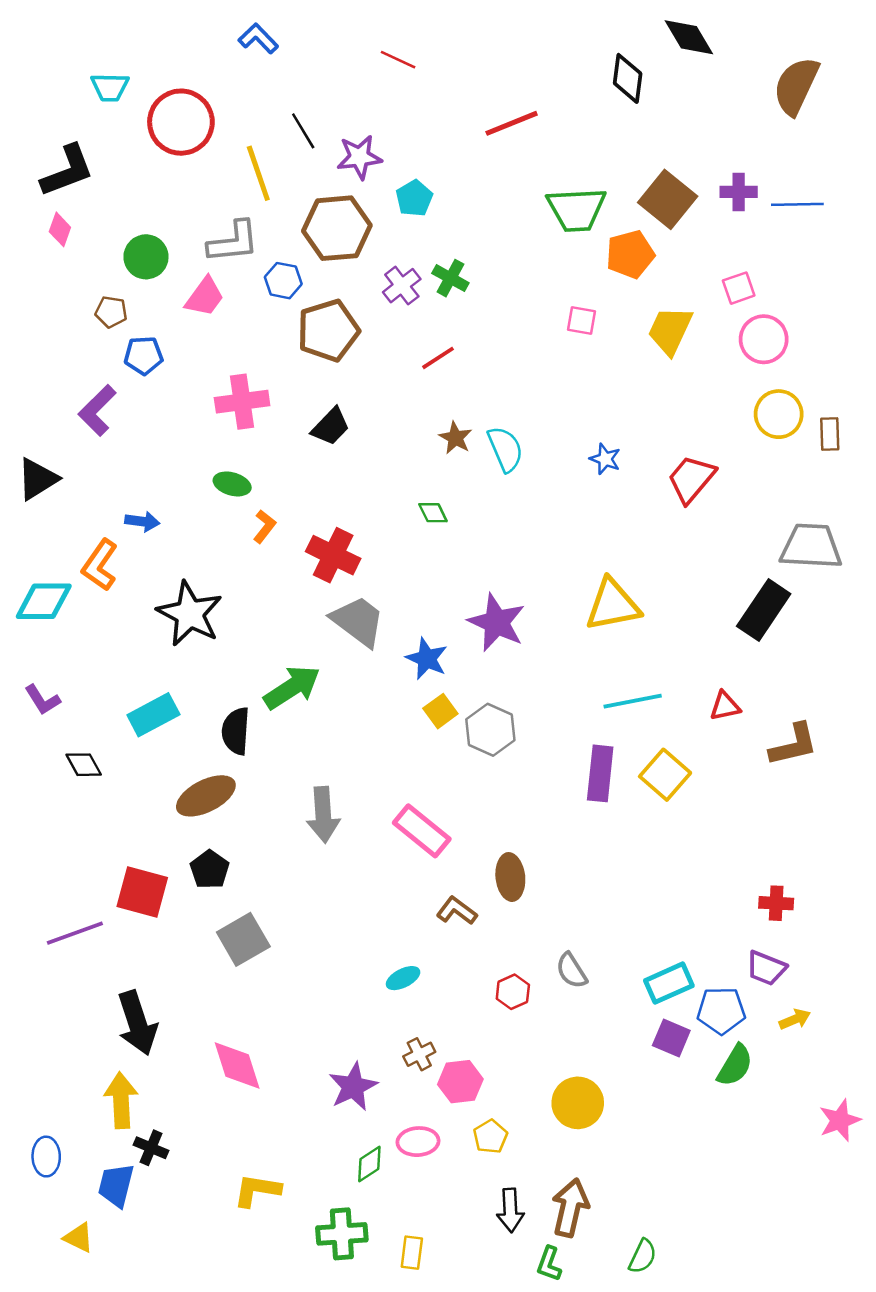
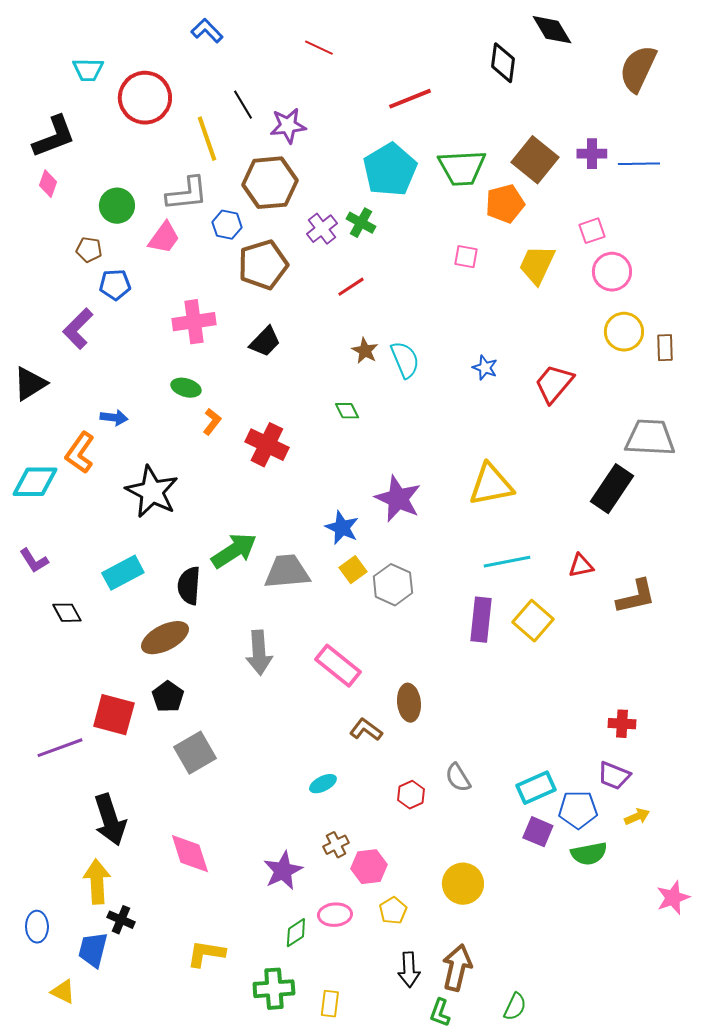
cyan pentagon: (414, 198) -> (390, 170), moved, size x1.8
gray trapezoid: (358, 621) -> (287, 572), moved, turned -42
green semicircle: (735, 1065) -> (589, 854), turned 48

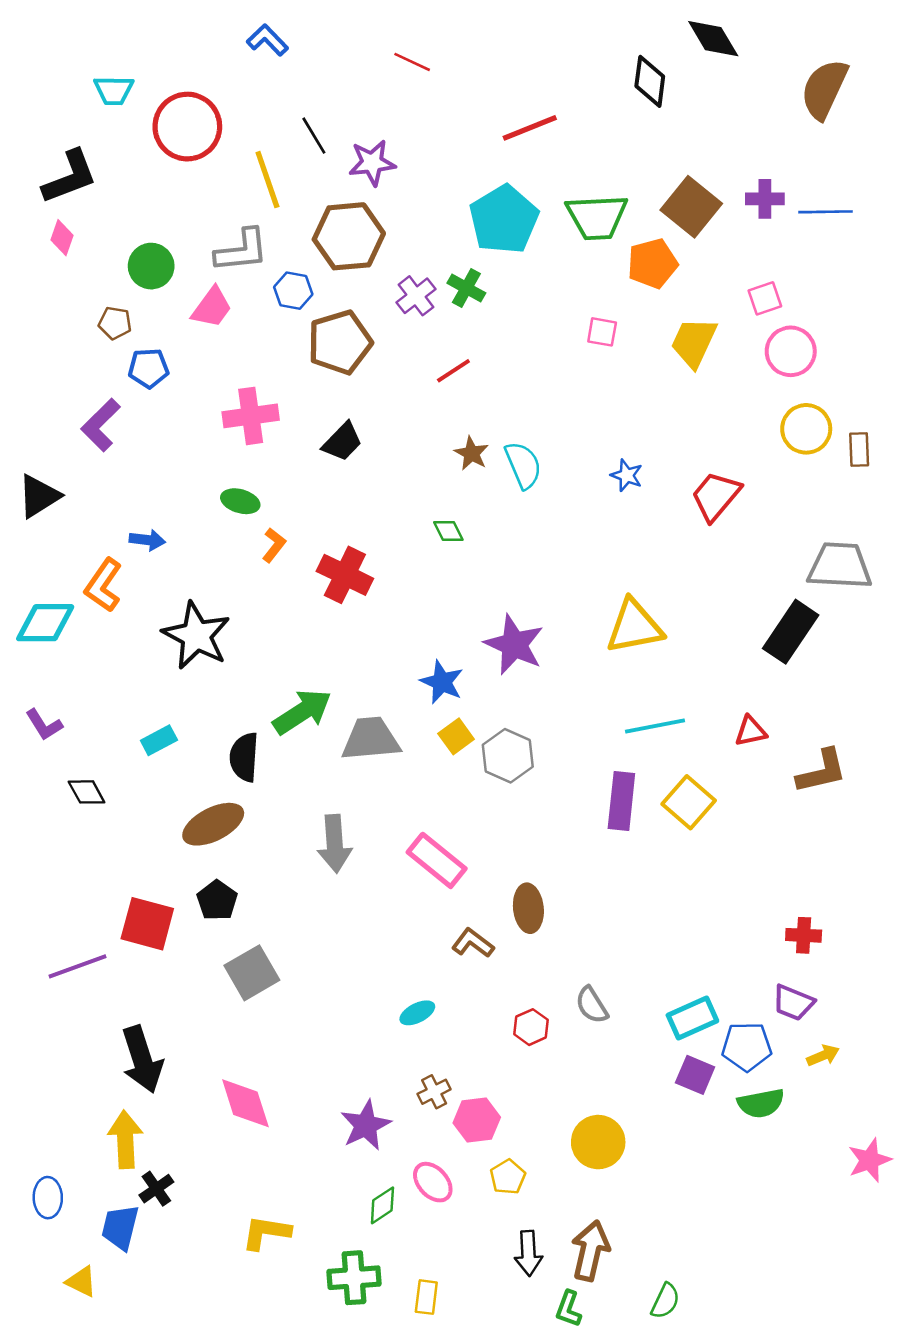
cyan rectangle: (123, 573) -> (159, 740), size x0.7
pink ellipse: (335, 915) -> (433, 1182), turned 52
black cross: (121, 920) -> (156, 1189), turned 32

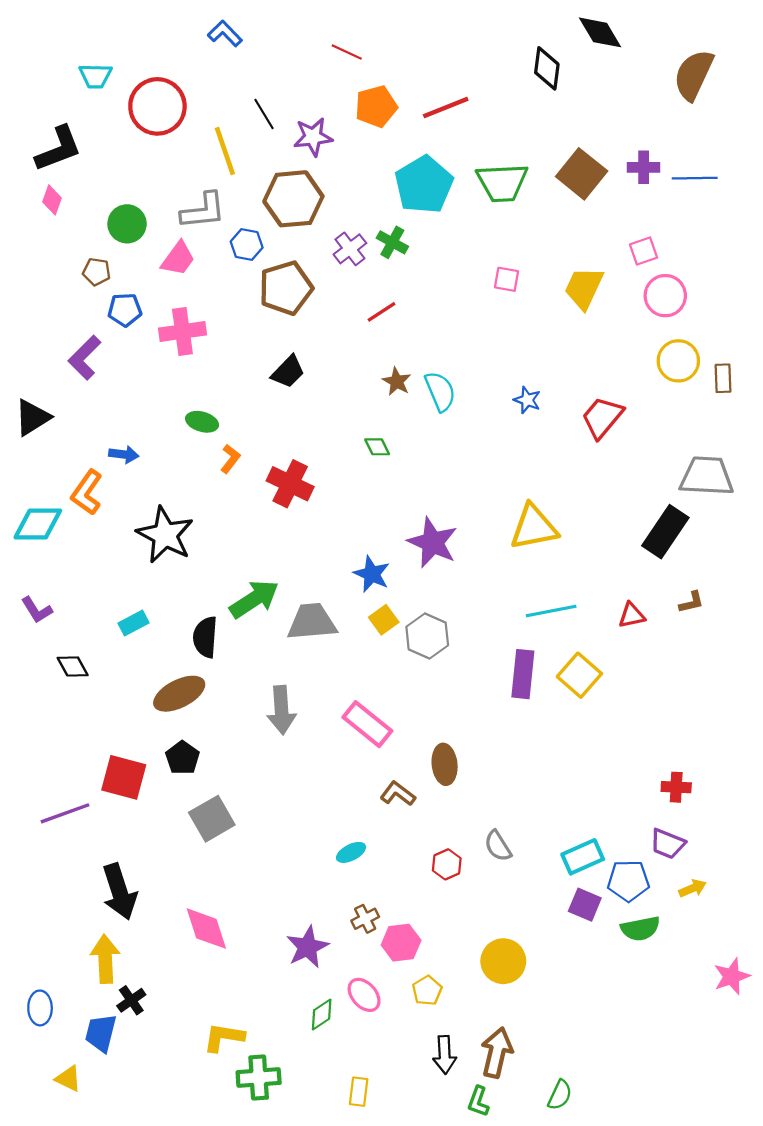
orange pentagon: (652, 263) -> (376, 106), moved
pink cross: (251, 416) -> (182, 332), moved
brown L-shape: (822, 771) -> (691, 602), moved, size x0.6
green cross: (354, 1278) -> (259, 1078), moved

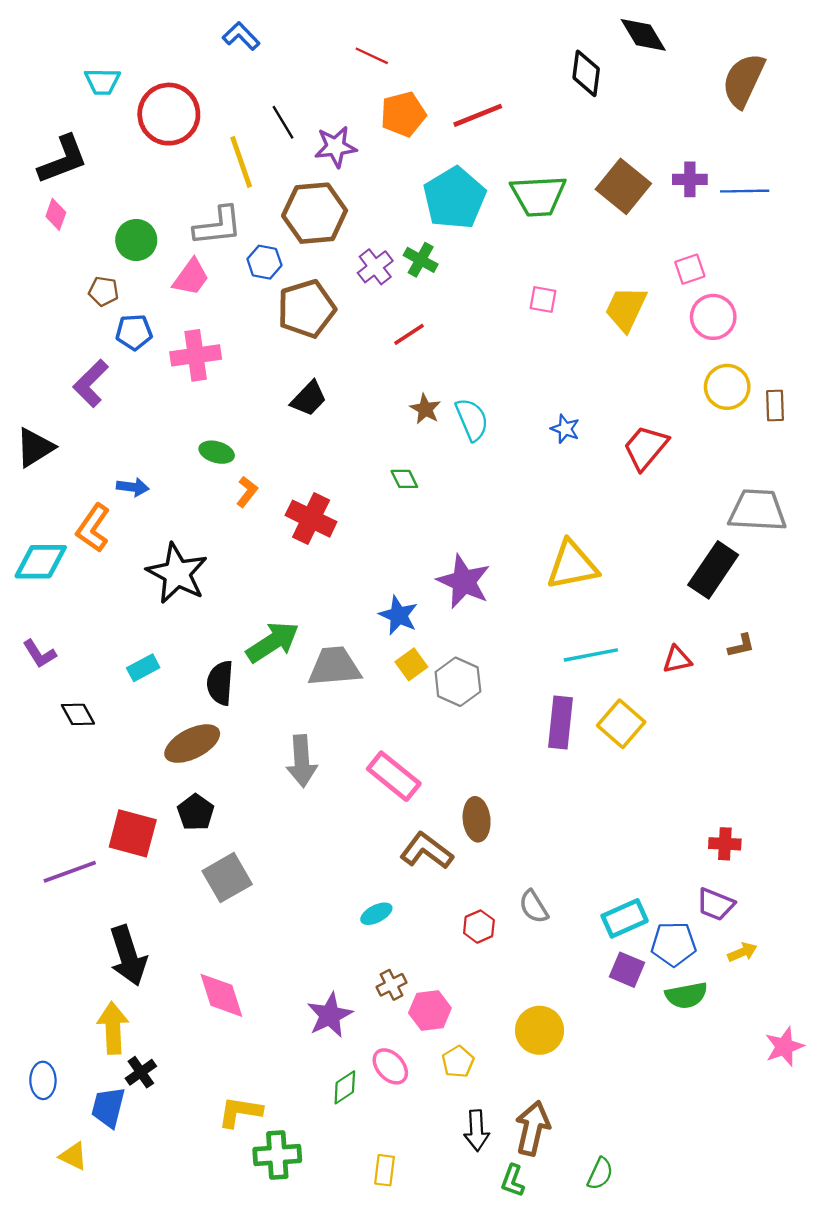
brown L-shape: (398, 794) -> (426, 851), size x1.4

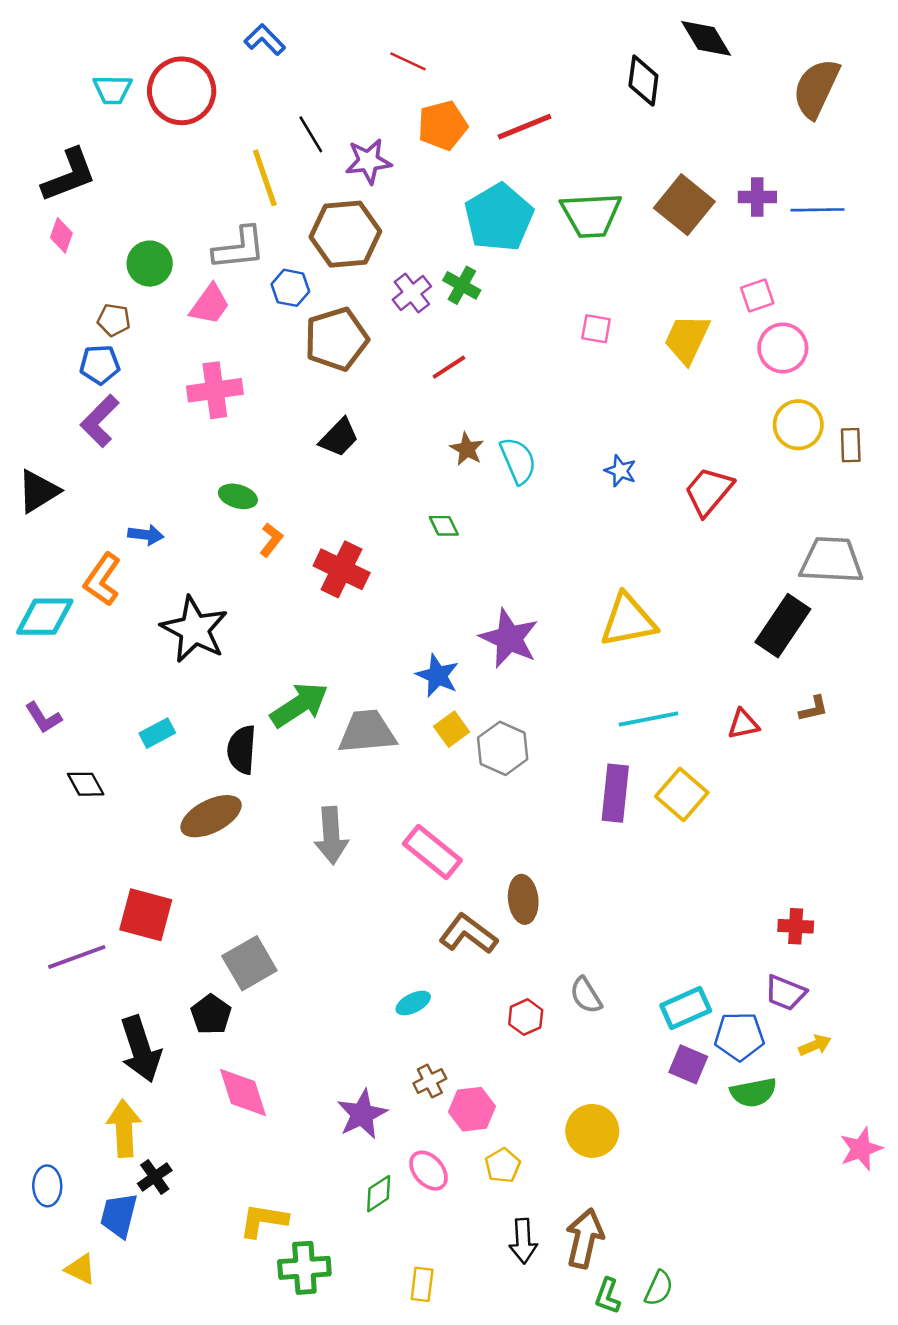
red circle: (169, 114) -> (182, 91), moved
blue pentagon: (134, 332) -> (100, 365), moved
black pentagon: (196, 812) -> (211, 1014), moved
green L-shape: (513, 1181) -> (608, 1296), moved

